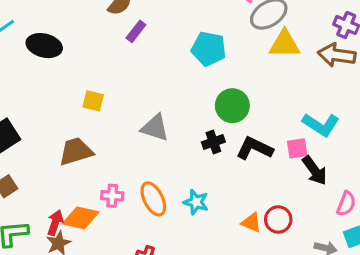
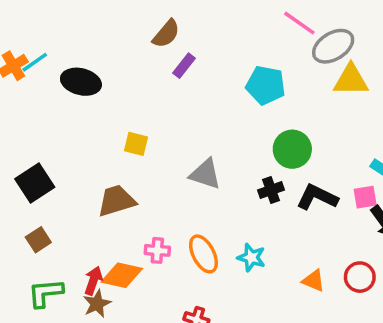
red circle: (278, 219) -> (360, 277), moved

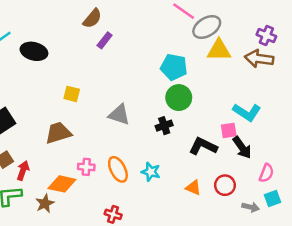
cyan pentagon: (266, 85) -> (174, 67), moved
black L-shape: (317, 197) -> (203, 146), moved
red arrow: (93, 281) -> (23, 171), moved

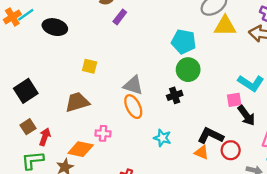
black L-shape: (203, 146) -> (211, 136), moved
orange ellipse: (118, 169) -> (133, 107), moved

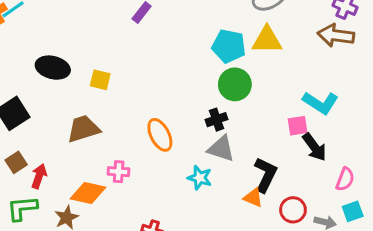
yellow triangle: (225, 26) -> (267, 40), moved
black ellipse: (55, 27) -> (53, 68), moved
gray triangle: (133, 85) -> (221, 149), moved
black L-shape: (211, 136) -> (265, 175), turned 90
red circle: (231, 150) -> (293, 210), moved

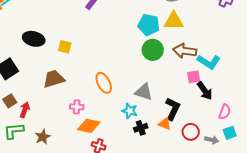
brown arrow: (336, 35) -> (185, 51), moved
black cross: (216, 120) -> (141, 128), moved
orange diamond: (88, 193) -> (89, 126), moved

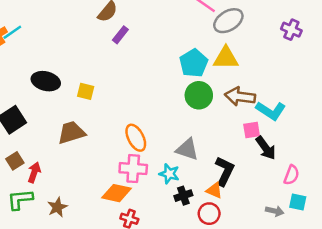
cyan pentagon: (149, 25) -> (194, 63), turned 30
pink cross: (77, 107) -> (133, 169), moved, size x1.5
red circle: (191, 132) -> (209, 214), moved
cyan square: (230, 133) -> (298, 202), turned 32

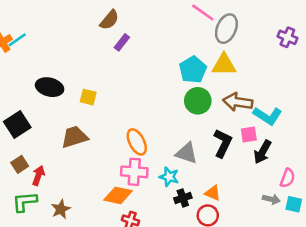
gray ellipse: (228, 21) -> (226, 29), turned -36
black arrow: (266, 148) -> (263, 152), turned 65
black L-shape: (225, 171) -> (223, 143), moved
gray arrow: (275, 211) -> (271, 199), moved

